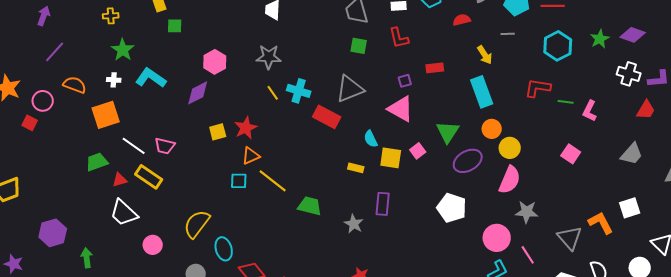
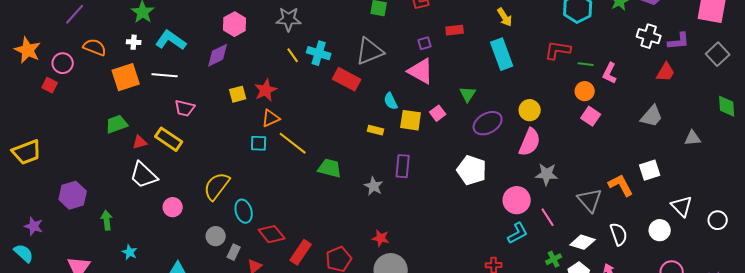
orange circle: (492, 129) -> (585, 91), moved
green triangle: (448, 132) -> (468, 94), size x0.7
white line: (134, 146) -> (165, 75), moved, turned -30

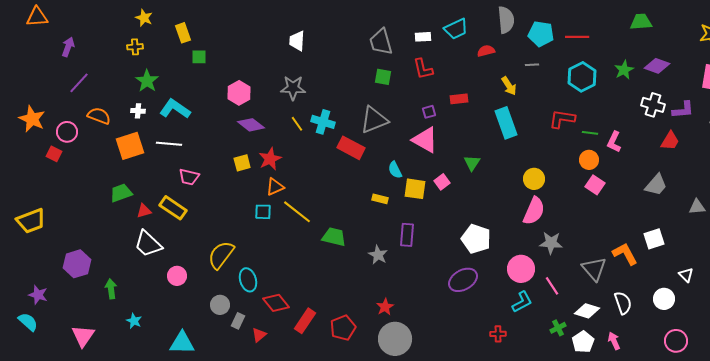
purple diamond: (218, 55) -> (251, 125), moved, turned 64
purple ellipse: (488, 123) -> (463, 280), moved
white triangle: (682, 206) -> (686, 275), size x0.7
red star: (381, 238) -> (385, 307), turned 30

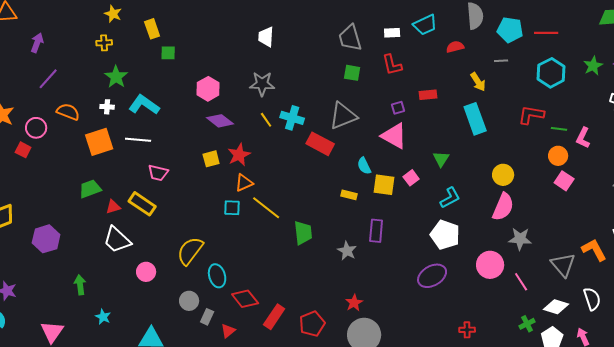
green trapezoid: (334, 237) -> (303, 233), turned 70
purple hexagon: (77, 264) -> (46, 239), moved
cyan L-shape: (522, 302) -> (450, 198), moved

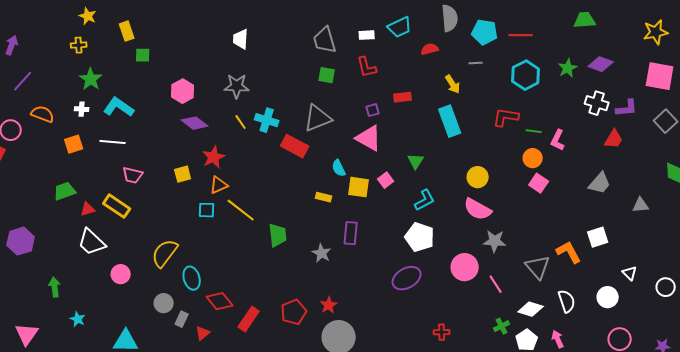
orange square: (99, 142) -> (74, 144), size x0.7
yellow square: (211, 159) -> (183, 174), moved
pink semicircle: (503, 207) -> (478, 209), turned 96
red pentagon: (312, 324) -> (294, 312), moved

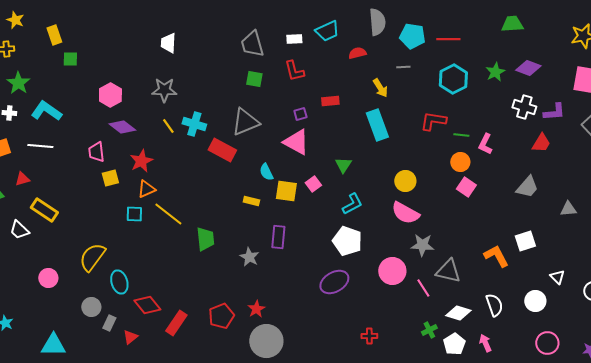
pink trapezoid: (133, 175) -> (96, 152), moved, turned 70
red triangle: (88, 209) -> (22, 179), moved
white trapezoid: (92, 242) -> (19, 230), moved, size x0.7
gray triangle: (538, 267) -> (448, 271), moved, turned -36

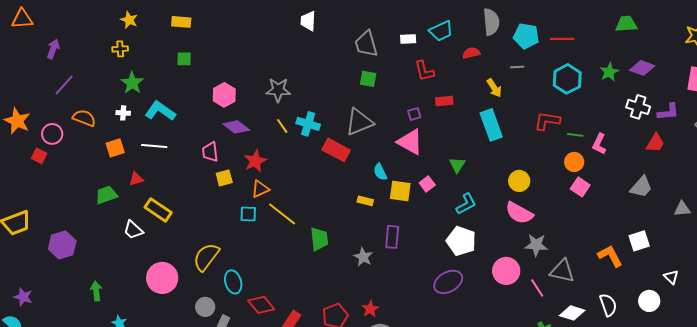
yellow rectangle: (54, 35) -> (181, 22), moved, turned -66
white trapezoid: (168, 43) -> (308, 21), moved
red L-shape: (294, 71) -> (424, 71), moved
pink circle: (48, 278) -> (162, 278), size x1.6

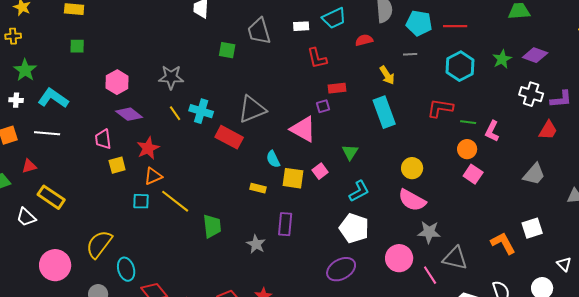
green square: (368, 79) -> (227, 50), moved
purple square: (414, 114) -> (323, 106), moved

